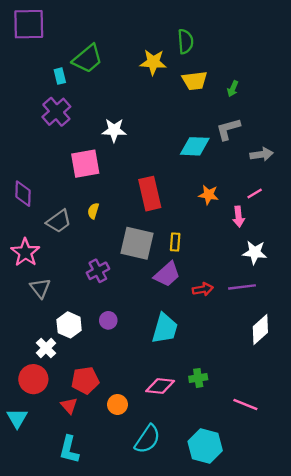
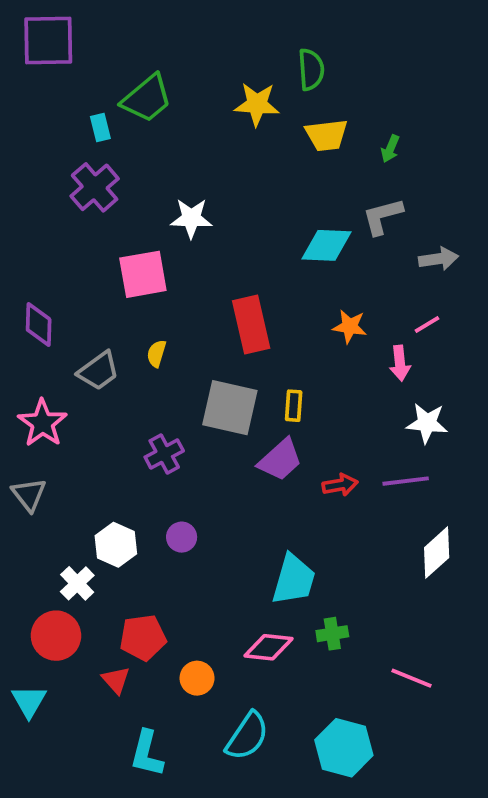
gray triangle: (40, 288) -> (29, 495), moved
cyan trapezoid: (165, 328) -> (294, 580), moved
cyan L-shape: (69, 449) -> (147, 753), moved

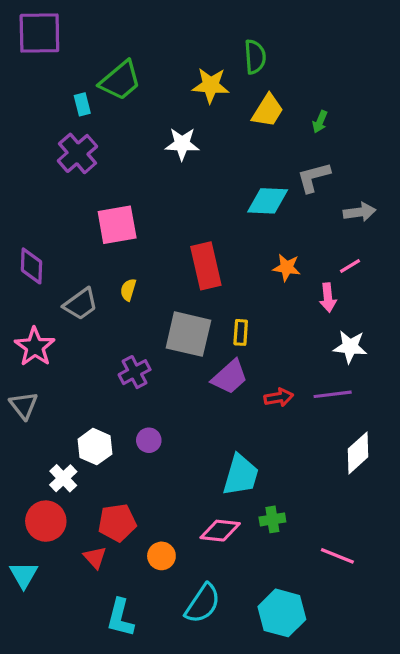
yellow trapezoid: (326, 135) -> (268, 111), turned -51
white star: (191, 218) -> (182, 144), moved

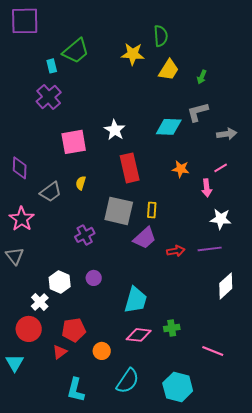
white star: (182, 144) -> (115, 130), moved, turned 30
cyan trapezoid: (241, 475) -> (136, 300), moved
red triangle: (95, 557) -> (60, 352), turned 35

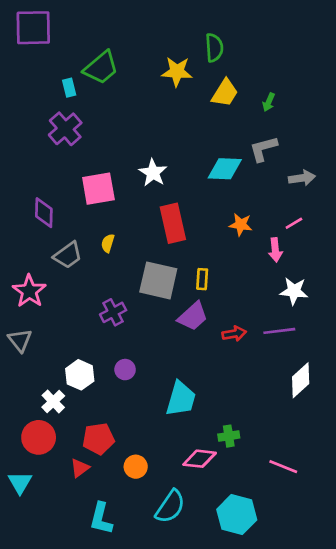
purple diamond: (20, 168) -> (44, 213), moved
pink diamond: (139, 335) -> (200, 459), moved

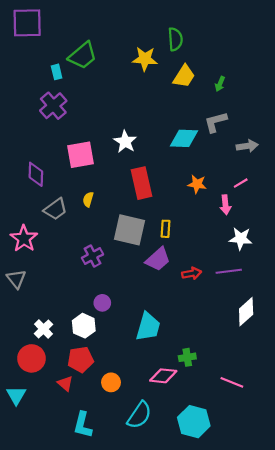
white hexagon: (80, 375) -> (84, 326), moved
red triangle: (80, 468) -> (65, 383), turned -42

